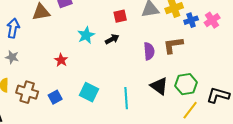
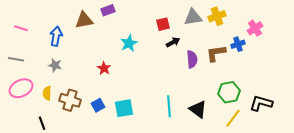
blue cross: (191, 20) -> (238, 44), moved
black arrow: (112, 39) -> (173, 42), moved
black triangle: (159, 86) -> (198, 109), moved
cyan square: (89, 92) -> (124, 108), moved, turned -36

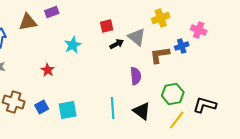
gray triangle: (193, 17) -> (137, 37), moved, turned 48
pink cross: (255, 28) -> (199, 30), turned -35
purple semicircle: (192, 59) -> (136, 76), moved

